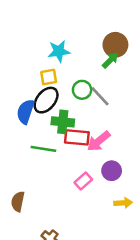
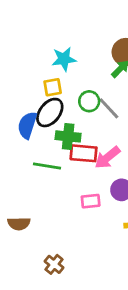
pink rectangle: (83, 181) -> (91, 201), turned 36
brown semicircle: (18, 202) -> (19, 224), turned -102

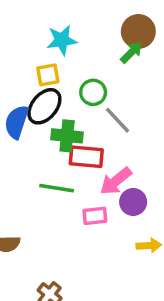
gray line: (109, 108) -> (117, 120), moved
pink arrow: (107, 158) -> (116, 181), moved
green line: (47, 166) -> (57, 188), moved

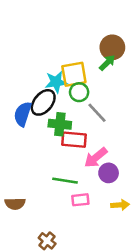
cyan star: (62, 40) -> (56, 82), moved
yellow square: (48, 75) -> (74, 74), moved, size x1.5
green line: (57, 188) -> (65, 181), moved
pink rectangle: (95, 216) -> (80, 200), moved

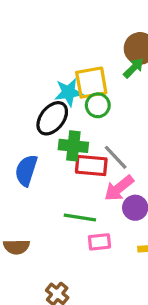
gray line: (97, 113) -> (116, 157), moved
blue semicircle: (23, 114) -> (26, 170), moved

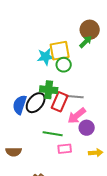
black ellipse: (52, 118) -> (36, 103), moved
gray line: (116, 157) -> (75, 97), turned -42
red rectangle: (91, 165) -> (60, 102), turned -72

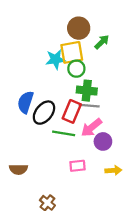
brown circle: (90, 30) -> (79, 28), moved
green cross: (49, 90) -> (87, 91), moved
blue semicircle: (20, 105) -> (25, 102), moved
green line: (53, 134) -> (64, 133), moved

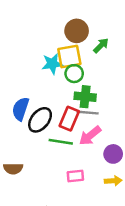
purple circle: (103, 141) -> (113, 154), moved
brown semicircle: (19, 169) -> (13, 169), moved

